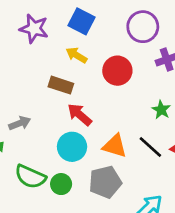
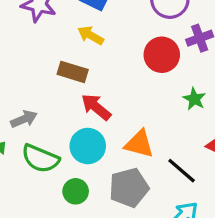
red circle: (117, 71) -> (162, 55), moved
black line: (150, 147) -> (182, 171), moved
green semicircle: (30, 177) -> (40, 159), moved

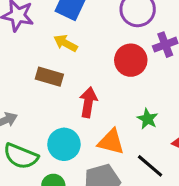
green star: (194, 99) -> (148, 119), moved
red arrow: (96, 107) -> (88, 102), moved, turned 60

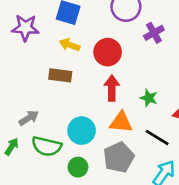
red circle: (131, 60) -> (108, 52), moved
red arrow: (88, 102) -> (112, 88), moved

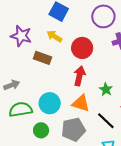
purple star: (25, 28) -> (21, 36), moved
green semicircle: (47, 146) -> (21, 109), turned 145

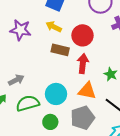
brown rectangle: (42, 58) -> (60, 50), moved

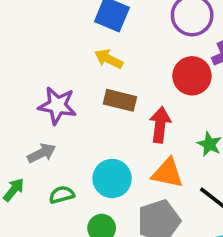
purple star: (20, 30) -> (57, 105), moved
red circle: (83, 35) -> (192, 76), moved
green semicircle: (28, 103) -> (62, 195), size x0.6

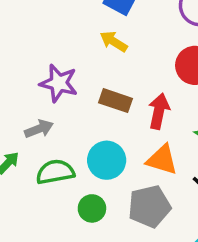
brown rectangle: (120, 100) -> (116, 101), moved
green semicircle: (62, 195) -> (55, 172), size x1.5

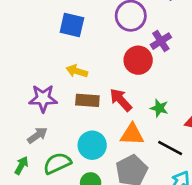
yellow arrow: (114, 41) -> (77, 71), moved
red arrow: (159, 111) -> (121, 100), turned -40

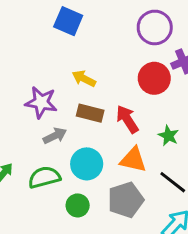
blue square: (72, 25) -> (68, 21), moved
gray arrow: (37, 135) -> (55, 136), moved

